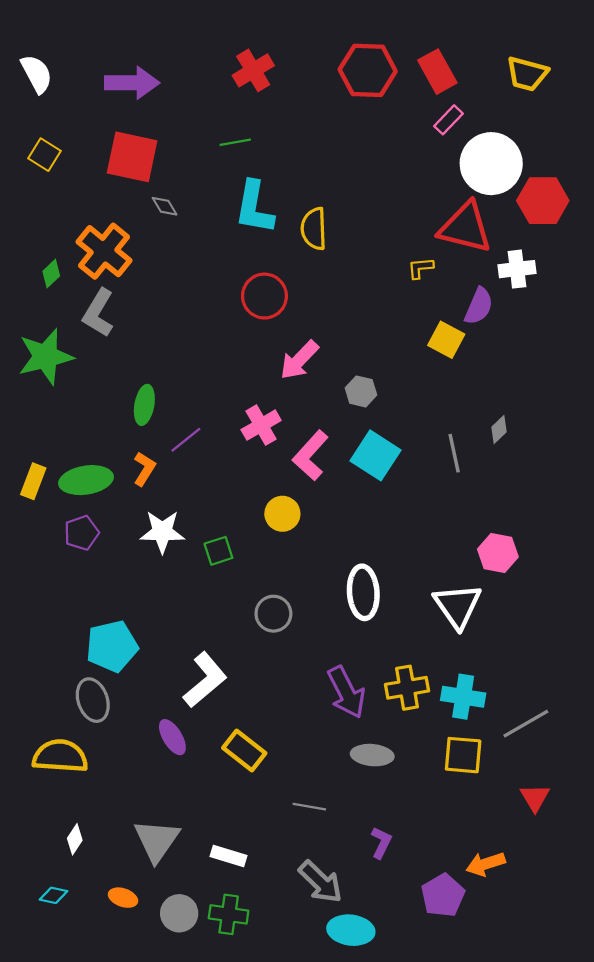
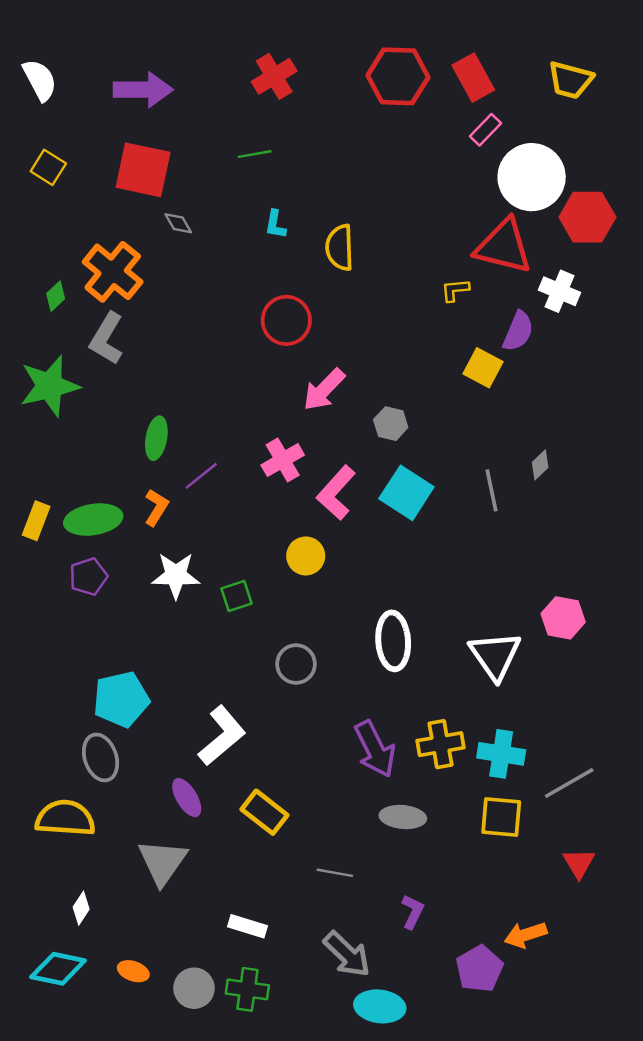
cyan L-shape: (254, 207) -> (275, 224), size x0.5
white cross: (517, 269) -> (559, 291), turned 30
pink hexagon: (498, 553) -> (563, 618), moved
gray triangle: (157, 840) -> (162, 862), moved
cyan diamond: (53, 895) -> (58, 969), size x1.8

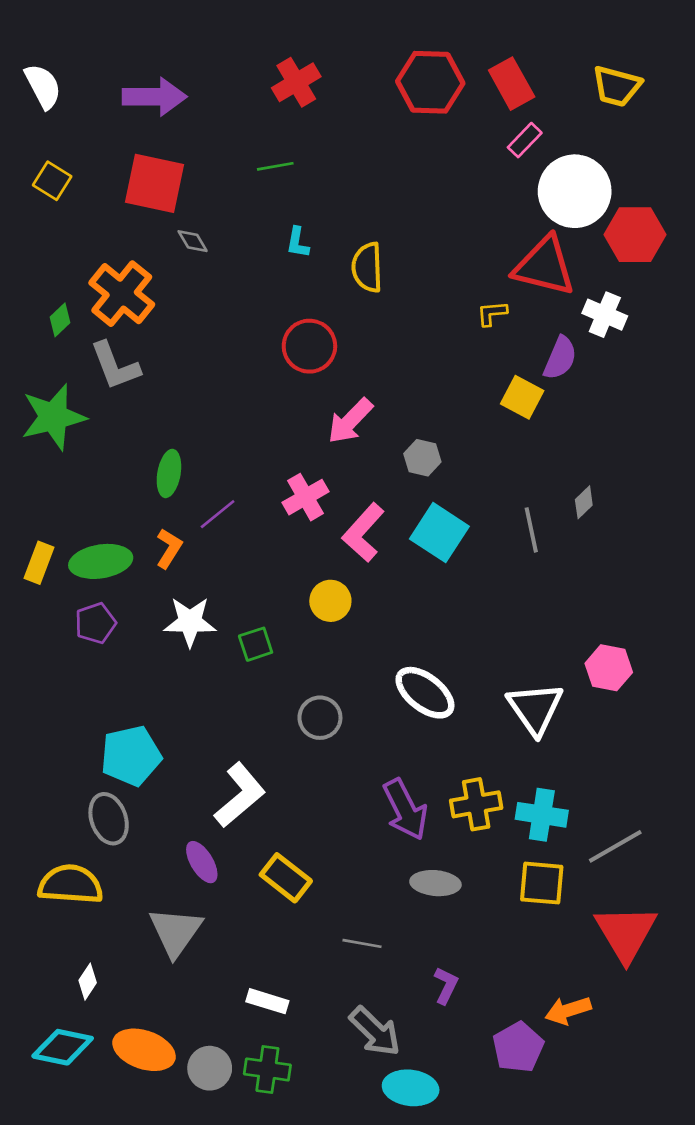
gray L-shape: (107, 339) -> (115, 366), turned -52
white ellipse: (393, 641) -> (425, 693), turned -48
red triangle: (579, 863) -> (626, 933), size x1.8
orange ellipse: (133, 971) -> (144, 1050), size x1.8

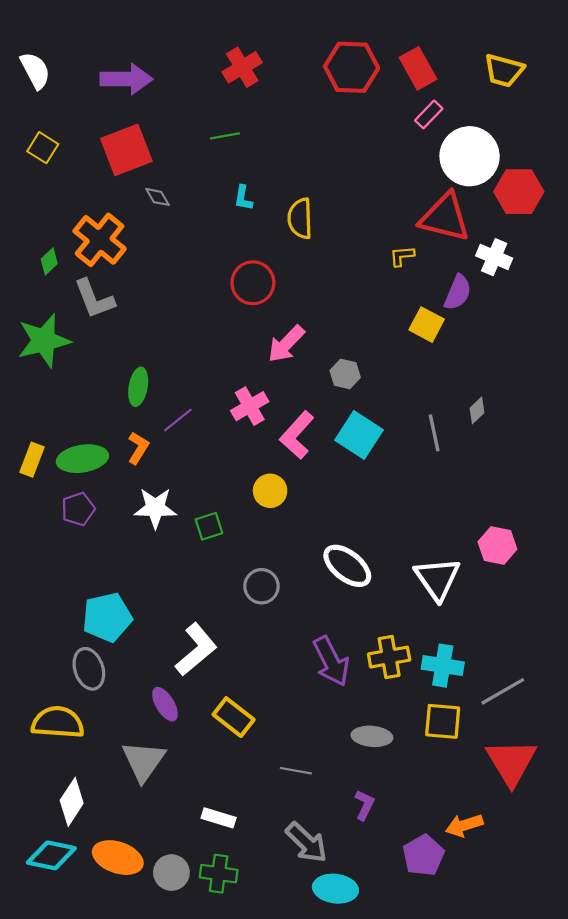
red square: (155, 183) -> (126, 150), turned -33
gray ellipse: (435, 883) -> (372, 736), moved
white diamond: (88, 982) -> (72, 802), size x1.6

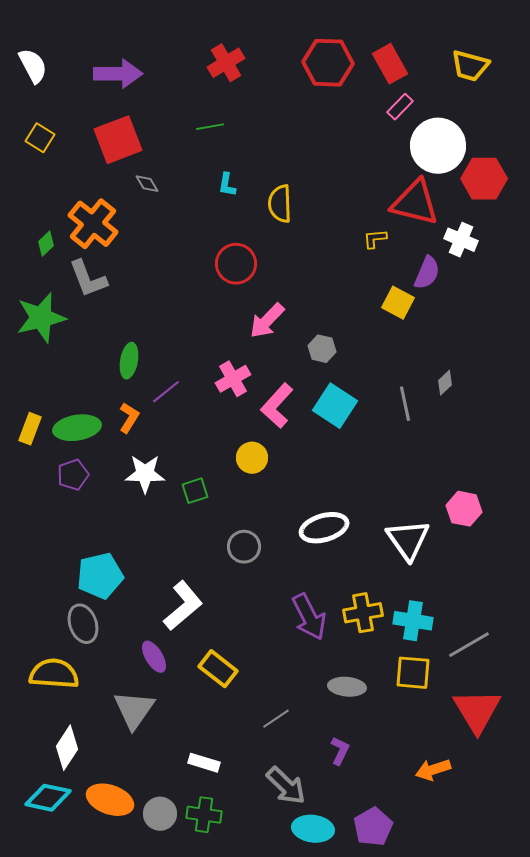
white ellipse: (347, 566) -> (324, 528), turned -54
gray line: (296, 771) -> (276, 719), turned -44
purple pentagon: (423, 855) -> (373, 827), moved

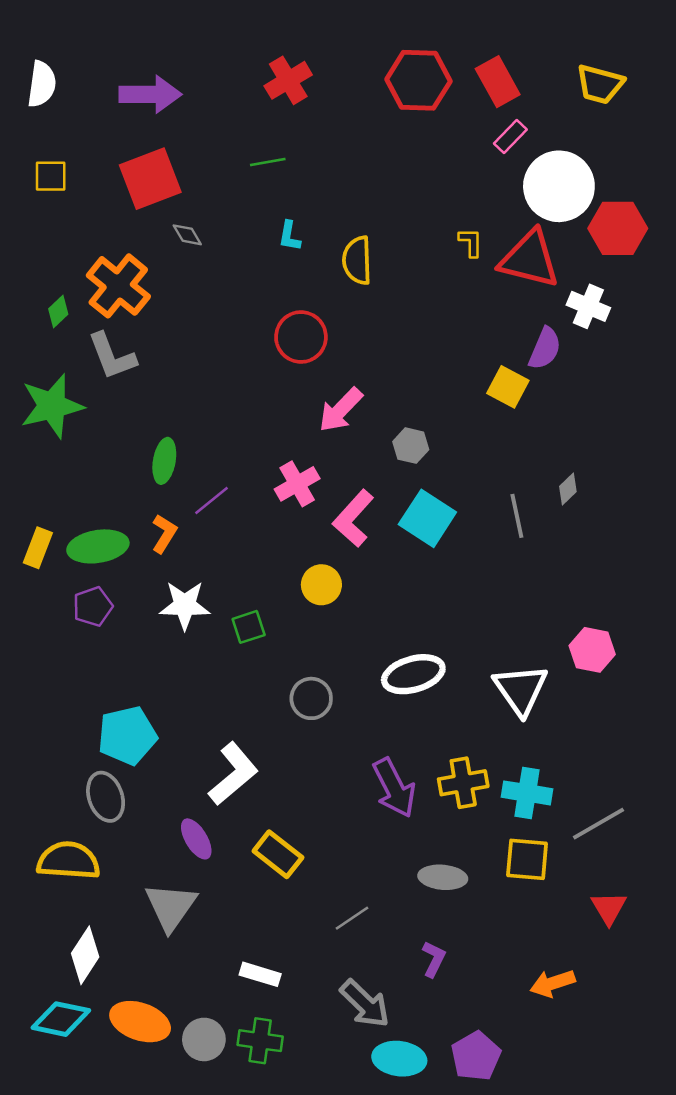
white semicircle: (33, 66) -> (42, 84), turned 36
yellow square: (40, 138) -> (51, 176), turned -32
yellow L-shape: (375, 239) -> (471, 242), moved, turned 95
red triangle: (477, 711) -> (609, 908), size x0.6

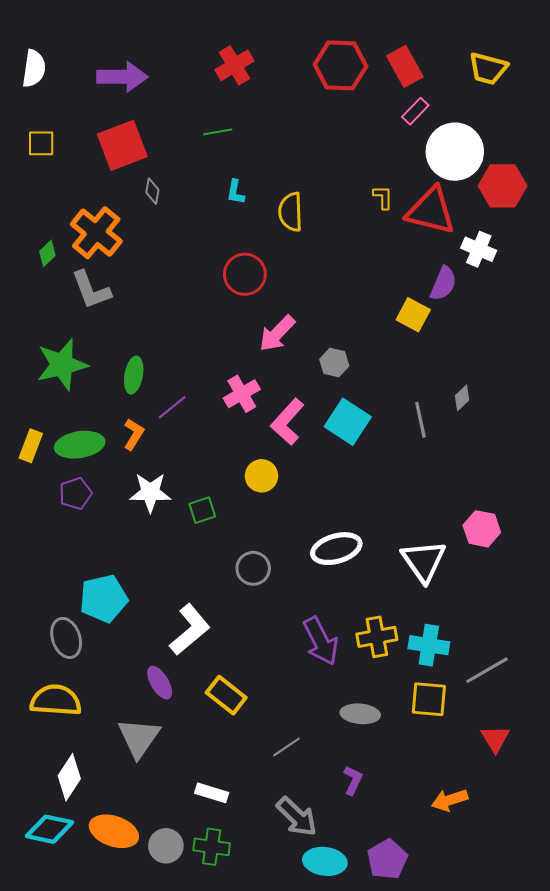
gray diamond: (187, 235) -> (152, 191), turned 40
green star: (52, 406) -> (62, 365), moved
gray ellipse: (106, 797) -> (66, 638), moved

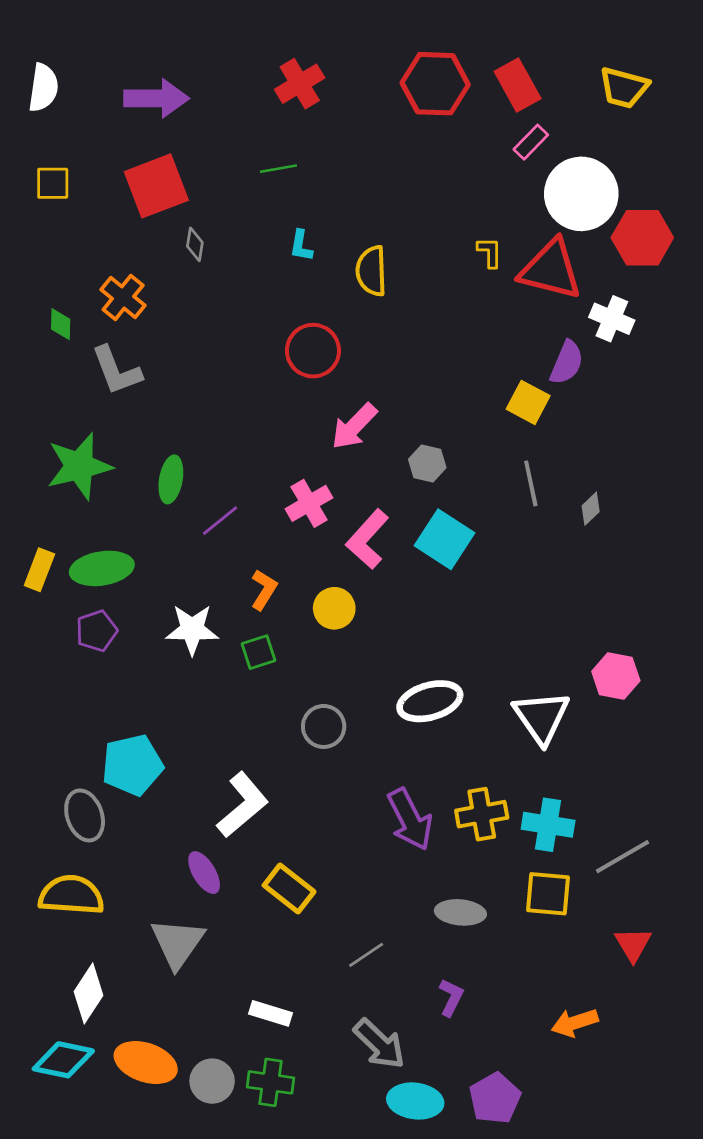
orange cross: (96, 233) -> (123, 297), size x0.7
green diamond: (47, 253) -> (61, 324), turned -45
gray line: (420, 420) -> (531, 483), moved
orange L-shape: (134, 434) -> (264, 590), moved

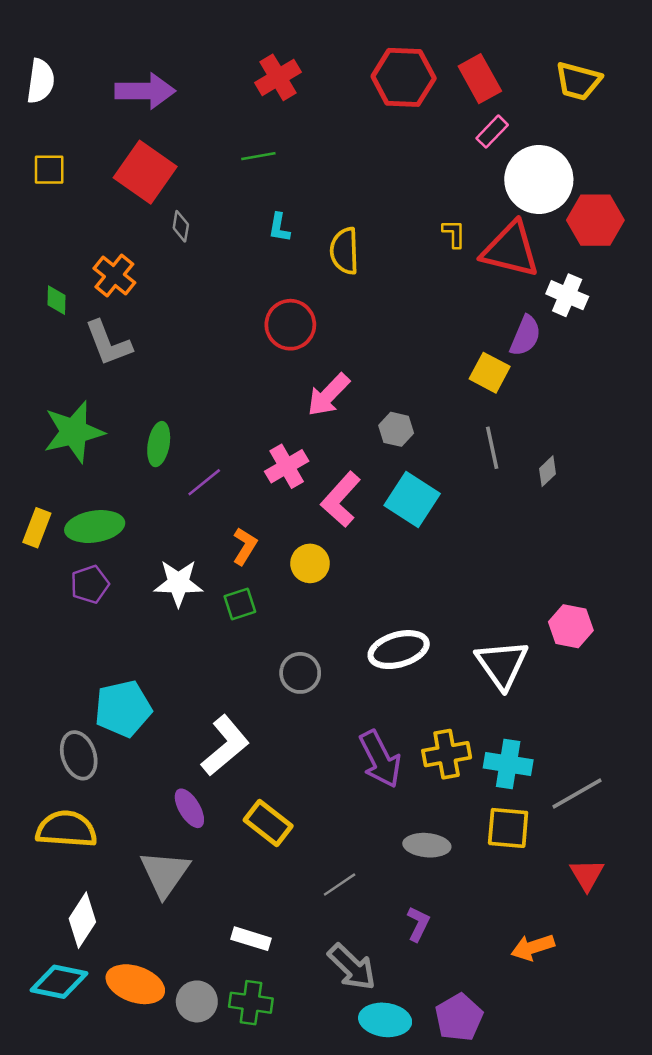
red square: (156, 186) -> (145, 172), turned -34

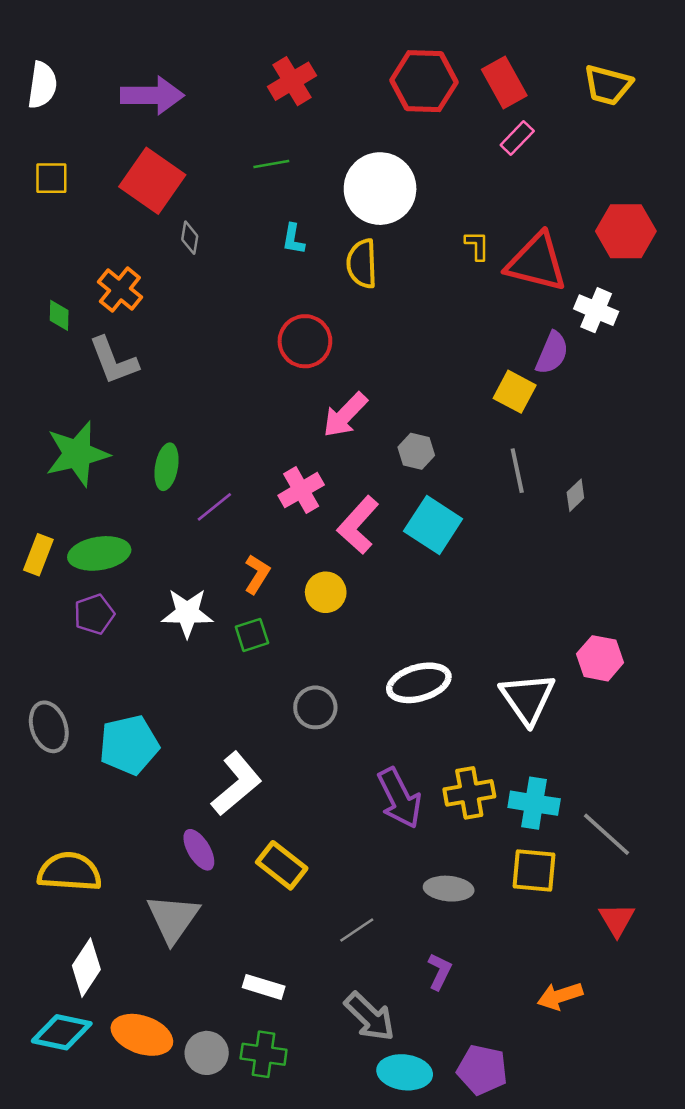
white circle: (539, 180) -> (380, 189), moved
gray ellipse: (79, 755) -> (49, 727), moved
gray line: (577, 794) -> (606, 834), turned 72
purple pentagon: (459, 1017) -> (482, 1070), turned -30

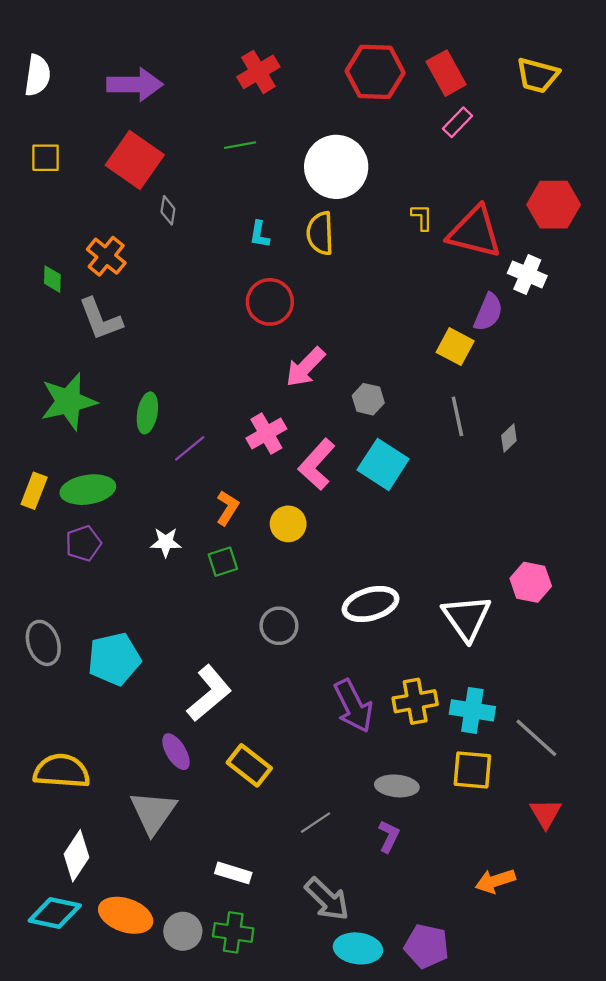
cyan L-shape: (293, 239) -> (260, 234), moved
white star: (187, 613) -> (166, 542), size x0.7
purple L-shape: (440, 971) -> (389, 836), moved

